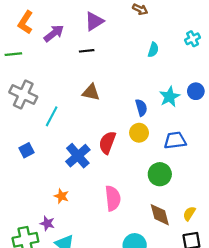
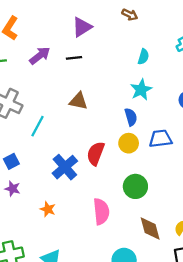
purple arrow: (54, 33) -> (40, 56), moved
cyan star: (170, 97) -> (141, 90), moved
blue trapezoid: (175, 140) -> (160, 139), moved
green circle: (160, 174) -> (135, 186), moved
purple star: (47, 223) -> (13, 189), moved

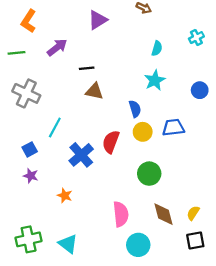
black line: (74, 58) -> (87, 68), moved
blue semicircle: (131, 117) -> (135, 109), moved
cyan line: (38, 126) -> (55, 127), moved
pink semicircle: (101, 211) -> (121, 214), moved

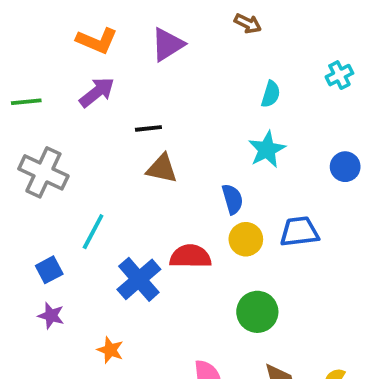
orange L-shape: (29, 21) -> (97, 41), moved, turned -100
red semicircle: (111, 142) -> (190, 256), turned 70

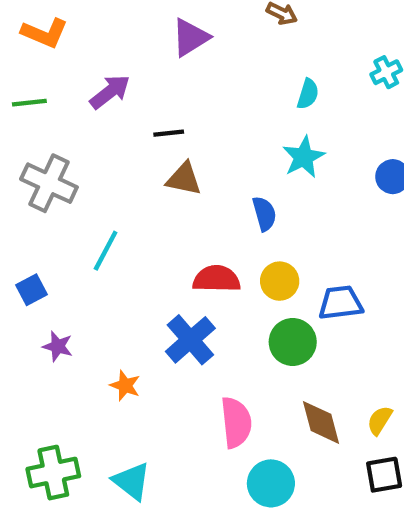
orange L-shape: (97, 41) -> (45, 33), moved
blue trapezoid: (299, 232) -> (341, 303), moved
yellow circle: (246, 239) -> (280, 281), moved
blue square: (49, 270) -> (32, 290), moved
blue cross: (139, 279) -> (190, 340), moved

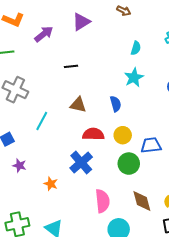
purple arrow: (110, 92) -> (44, 34), moved
brown triangle: (184, 179) -> (78, 105), moved

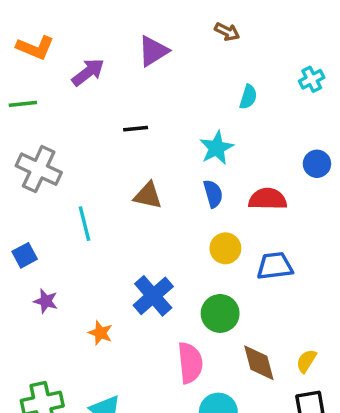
cyan star: (134, 77) -> (217, 148), moved
cyan line: (42, 121) -> (85, 224), turned -42
red semicircle: (93, 134) -> (268, 199), moved
green circle: (129, 164) -> (220, 313), moved

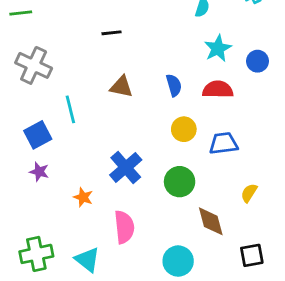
cyan star: (217, 148) -> (218, 48), moved
blue square: (25, 255) -> (38, 135), moved, size x1.4
yellow semicircle: (306, 361) -> (249, 193), moved
pink semicircle: (190, 363) -> (124, 227), moved

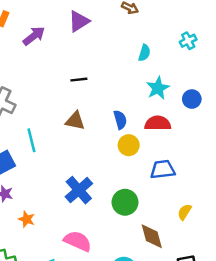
black line: (112, 33) -> (79, 80), moved
yellow circle: (184, 129) -> (129, 145), moved
orange star: (83, 197) -> (27, 219), moved
pink semicircle: (124, 227) -> (78, 241), turned -60

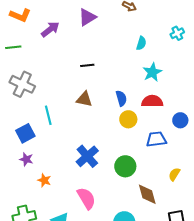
blue circle: (192, 99) -> (180, 120), moved
pink semicircle: (78, 241) -> (86, 198), turned 35

